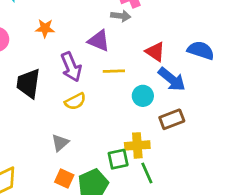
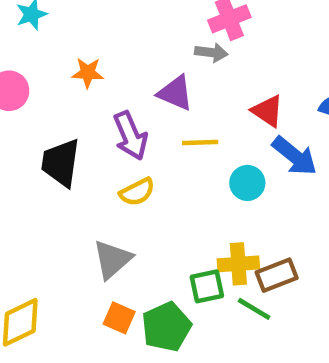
brown rectangle: (172, 119) -> (277, 275), moved
gray triangle: (60, 143) -> (112, 259), size x1.4
green line: (147, 173) -> (254, 309), turned -35

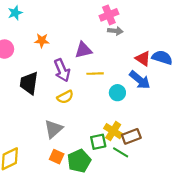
gray arrow: (211, 53) -> (115, 31), moved
purple triangle: (175, 93) -> (83, 50), turned -36
red triangle: (268, 111) -> (143, 59), moved
yellow cross: (238, 264) -> (113, 131), turned 36

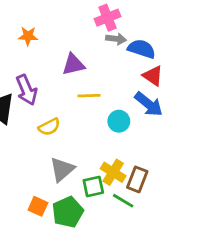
orange star: (42, 40) -> (28, 36), moved
blue semicircle: (162, 58) -> (142, 49), moved
purple arrow: (62, 70) -> (27, 90), moved
gray triangle: (53, 129) -> (62, 169), moved
brown rectangle: (131, 136) -> (137, 179), turned -48

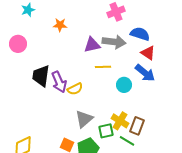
gray arrow: (116, 39) -> (114, 42), moved, size x1.6
purple arrow: (27, 90) -> (59, 82), moved

